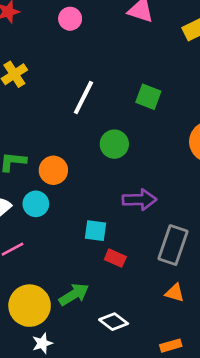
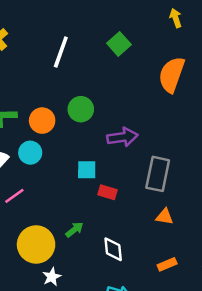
green square: (148, 97) -> (119, 44), turned 35
green circle: (114, 144) -> (81, 109), moved
green arrow: (74, 294) -> (74, 230), size x0.7
white diamond: (114, 322) -> (113, 249), turned 55

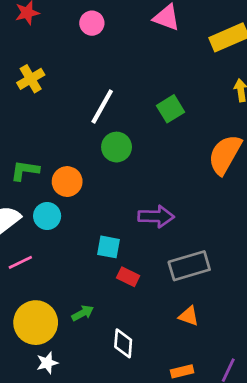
green circle: (81, 109) -> (117, 147), moved
gray rectangle: (158, 174) -> (189, 266), turned 52

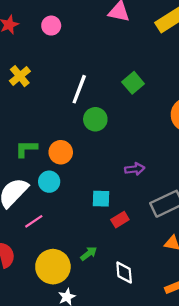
pink circle: (92, 23) -> (51, 26), moved
purple arrow: (156, 217) -> (135, 169), size x0.7
red rectangle: (128, 277) -> (120, 220), turned -49

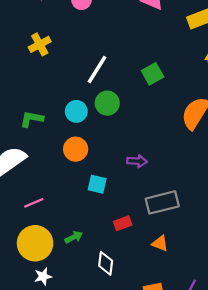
orange circle: (61, 152) -> (76, 149), moved
cyan circle: (49, 182) -> (76, 111), moved
red rectangle: (120, 220) -> (123, 223), moved
pink line: (34, 221) -> (34, 203), moved

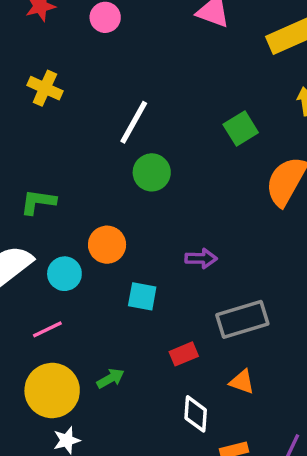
yellow cross: (40, 44) -> (45, 88), turned -35
green square: (153, 74) -> (241, 129), moved
cyan circle: (76, 111) -> (64, 274), moved
white diamond: (106, 263) -> (196, 414), moved

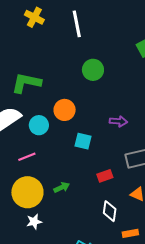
white line: (134, 122) -> (77, 24), moved, turned -44
green L-shape: (38, 202) -> (26, 83), size x1.4

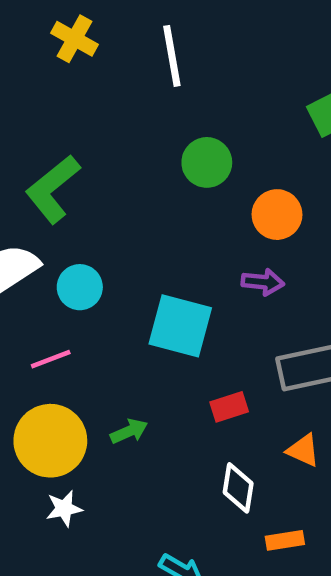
green L-shape: (26, 83) -> (53, 189), turned -52
orange circle: (65, 110) -> (277, 215), moved
cyan square: (83, 141) -> (180, 326), size x1.6

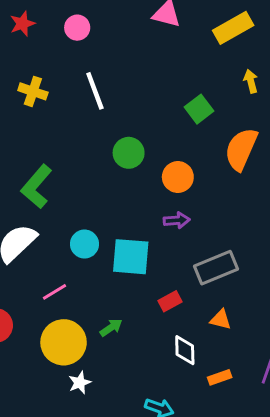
cyan circle: (80, 287) -> (84, 244), moved

